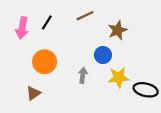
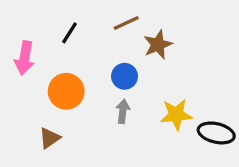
pink arrow: (22, 28) -> (24, 58), moved
brown star: (118, 30) -> (158, 45), moved
blue circle: (103, 55) -> (125, 76), moved

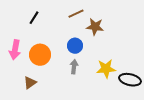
black line: (69, 33) -> (34, 18), moved
brown star: (158, 45) -> (95, 27), turned 30
pink arrow: (24, 58) -> (15, 50), moved

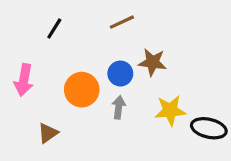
brown star: (95, 27) -> (153, 62), moved
orange circle: (40, 55) -> (82, 90), moved

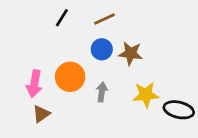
black line: (54, 28) -> (62, 18), moved
blue circle: (120, 74) -> (102, 49), moved
pink arrow: (24, 80) -> (34, 84), moved

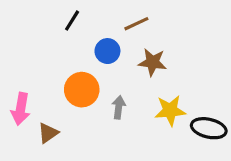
brown line: (105, 19) -> (136, 24), moved
blue circle: (102, 49) -> (107, 51), moved
pink arrow: (34, 84) -> (21, 109), moved

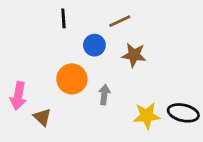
black line: (72, 20) -> (63, 18), turned -36
yellow star: (170, 111) -> (147, 116), moved
brown triangle: (48, 133) -> (42, 117), turned -42

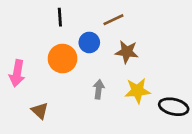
orange circle: (72, 79) -> (63, 59), moved
pink arrow: (18, 96) -> (17, 73), moved
yellow star: (147, 116) -> (138, 91), moved

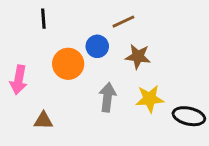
black line: (60, 17) -> (43, 19), moved
gray arrow: (99, 89) -> (107, 97), size x1.4
brown triangle: (40, 111) -> (43, 121), turned -42

